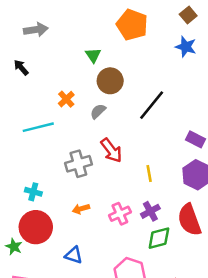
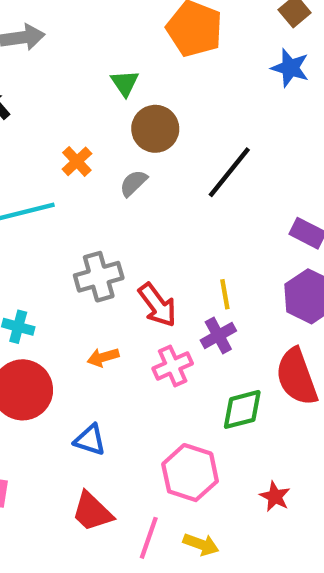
red arrow: (111, 150) -> (157, 305), moved
purple cross: (150, 211) -> (218, 335), moved

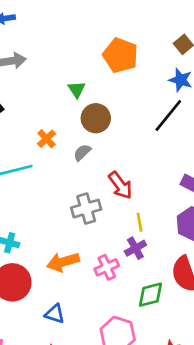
black line: (229, 172) -> (168, 116), moved
gray cross: (99, 277) -> (86, 209), moved
red arrow: (157, 305) -> (120, 185), moved
orange arrow: (103, 357) -> (63, 262), size x1.6

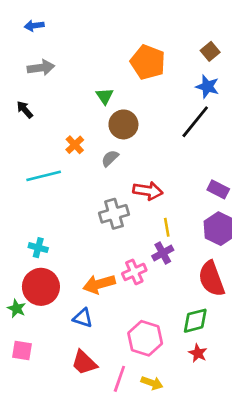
red arrow: (120, 185) -> (148, 191), turned -44
orange arrow: (63, 262) -> (99, 284), moved
green diamond: (150, 295) -> (195, 321), moved

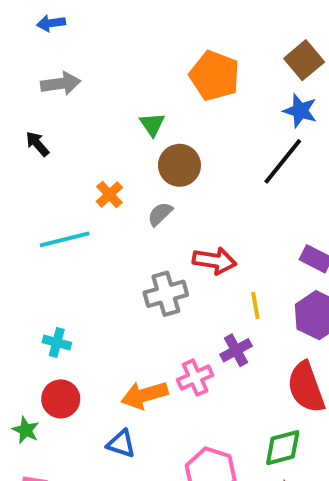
brown square: (210, 51) -> (304, 60), size x1.4
yellow line: (167, 227) -> (255, 305), moved
red circle: (41, 287) -> (61, 399), size x0.7

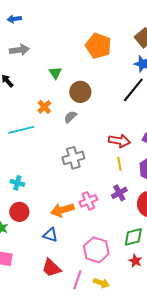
green triangle: (152, 124) -> (55, 73), moved
red arrow: (215, 261) -> (119, 141), moved
purple cross: (236, 350) -> (119, 193), moved

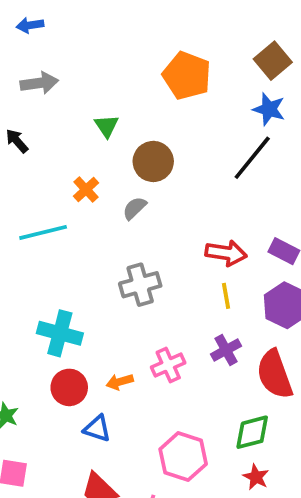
cyan cross: (17, 183) -> (60, 333), moved, size x1.6
orange arrow: (62, 210) -> (120, 382), size x0.6
red circle: (19, 212) -> (69, 387), moved

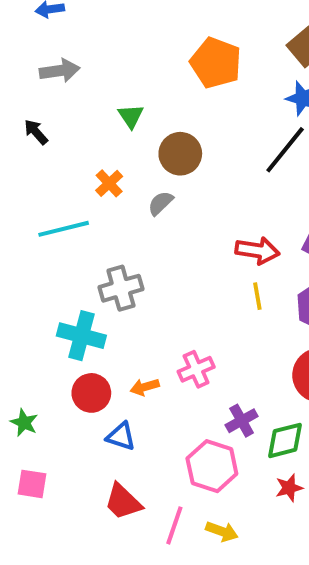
gray cross: (140, 285) -> (121, 288), moved
purple cross: (226, 350) -> (242, 421), moved
red star: (256, 477) -> (289, 488), turned 30

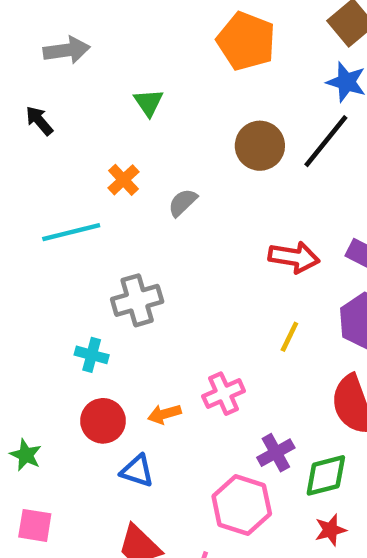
brown circle: (180, 154) -> (260, 146), moved
yellow line: (257, 296) -> (289, 337), moved, turned 36
cyan cross: (81, 336) -> (92, 355), size x0.6

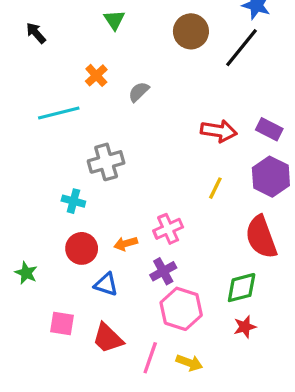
brown circle: (260, 146) -> (191, 31), moved
purple cross: (276, 453) -> (163, 271), moved
pink square: (35, 525) -> (62, 324), moved

